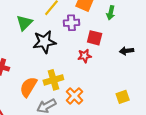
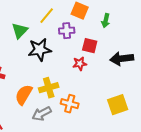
black arrow: (127, 51) -> (122, 59), size x1.6
orange cross: (74, 96) -> (70, 104), turned -30
yellow square: (123, 97) -> (118, 105), size x1.5

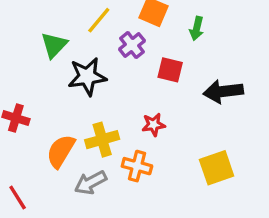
purple cross: (67, 31) -> (132, 45), turned -35
red star: (80, 64) -> (154, 125), moved

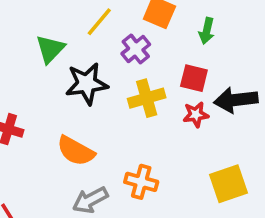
red square: (170, 70) -> (194, 78), moved
red star: (154, 125) -> (196, 115), moved
yellow cross: (102, 140) -> (147, 98), moved
orange semicircle: (61, 151) -> (76, 151), moved, turned -92

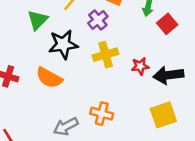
red square: (194, 78) -> (167, 24), moved, turned 36
black arrow: (236, 100) -> (168, 75), moved
orange semicircle: (76, 151) -> (49, 78), moved

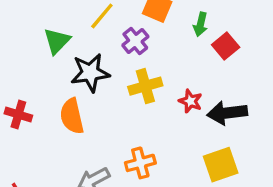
red star: (140, 66) -> (190, 101), turned 30
orange semicircle: (49, 78) -> (72, 116), turned 48
orange cross: (102, 114) -> (140, 163), turned -30

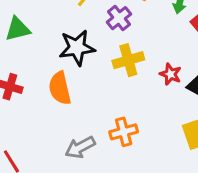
green triangle: (57, 41) -> (18, 29), moved, turned 32

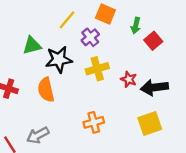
green triangle: (18, 29) -> (32, 45), moved
gray arrow: (80, 147) -> (38, 135), moved

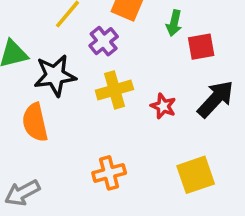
red square: (153, 41) -> (201, 47), turned 30
black arrow: (154, 87) -> (216, 99), moved, turned 140

